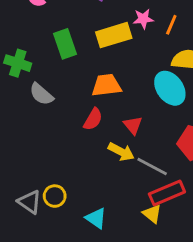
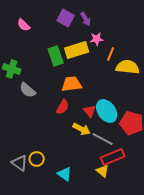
orange line: (171, 25) -> (111, 54), moved
green rectangle: (65, 44) -> (56, 56), moved
cyan ellipse: (170, 88) -> (107, 111), moved

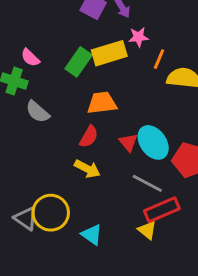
pink semicircle: (24, 25) -> (30, 58), moved
green rectangle: (56, 56) -> (79, 62), turned 54
yellow arrow: (82, 129) -> (87, 169), moved
yellow circle: (37, 159) -> (51, 213), size x1.6

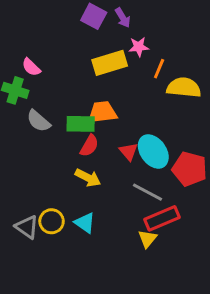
green rectangle: (79, 62) -> (81, 124), moved, turned 56
yellow circle: (51, 213) -> (52, 221), size x0.7
yellow triangle: (147, 230) -> (147, 239), turned 30
cyan triangle: (92, 235) -> (85, 223), moved

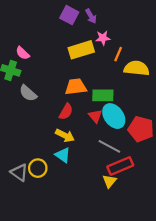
green rectangle: (81, 124) -> (103, 95), moved
cyan triangle: (85, 223) -> (63, 155), moved

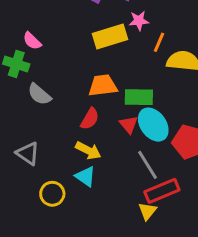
gray line: (109, 146) -> (147, 165), turned 30
gray triangle: (19, 172) -> (28, 153), moved

